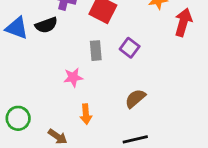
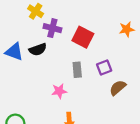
purple square: (130, 48) -> (104, 67), turned 32
brown semicircle: (135, 99) -> (118, 88), moved

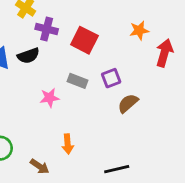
gray rectangle: (77, 70) -> (77, 81), turned -64
pink star: (59, 91) -> (49, 98), moved

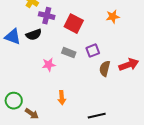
red arrow: (164, 53) -> (129, 65), moved, turned 54
brown semicircle: (128, 103) -> (105, 69), turned -35
brown arrow: (40, 166) -> (32, 114), moved

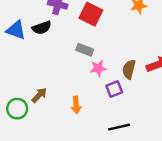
purple square: (93, 51) -> (114, 89), moved
pink star: (49, 65) -> (98, 68), moved
brown arrow: (32, 114) -> (39, 95), moved, turned -80

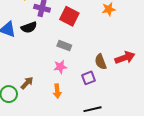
pink star: (98, 68) -> (60, 67), moved
brown semicircle: (129, 69) -> (101, 62), turned -35

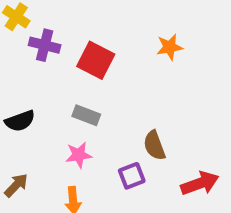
black semicircle: (29, 27) -> (20, 121), moved
red arrow: (125, 58) -> (200, 183), moved

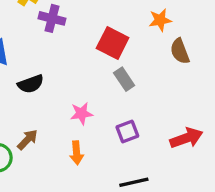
red square: (96, 60) -> (113, 43), moved
gray rectangle: (86, 115) -> (124, 79), moved, turned 35
brown semicircle: (154, 146) -> (180, 51), moved

